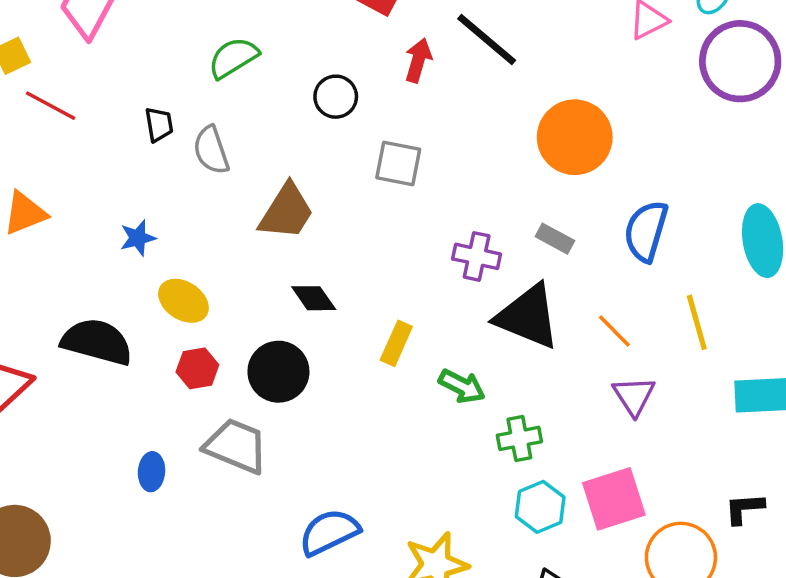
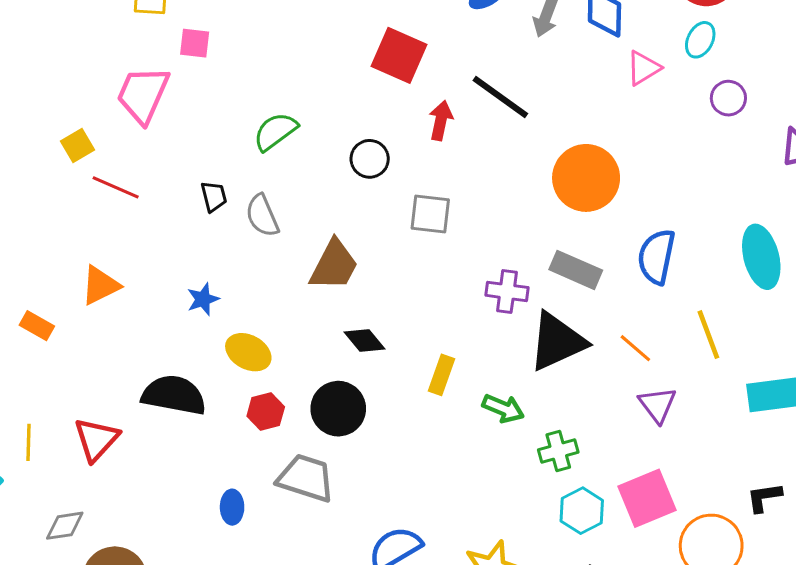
purple circle: (740, 61) -> (728, 98), size x0.5
gray rectangle: (555, 239) -> (576, 270), size x1.5
black triangle: (528, 317) -> (557, 342), turned -42

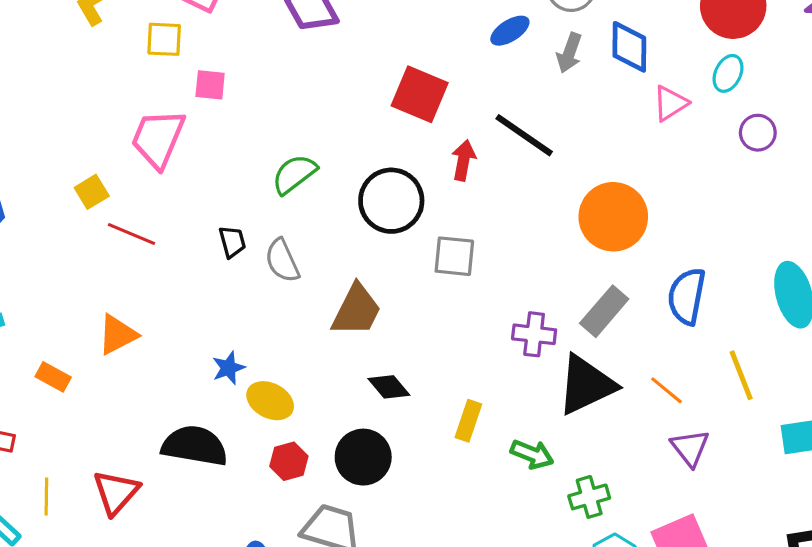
black circle: (370, 159) -> (391, 201), size x1.6
gray rectangle: (576, 270) -> (604, 311), turned -72
blue star: (203, 299) -> (228, 368), moved

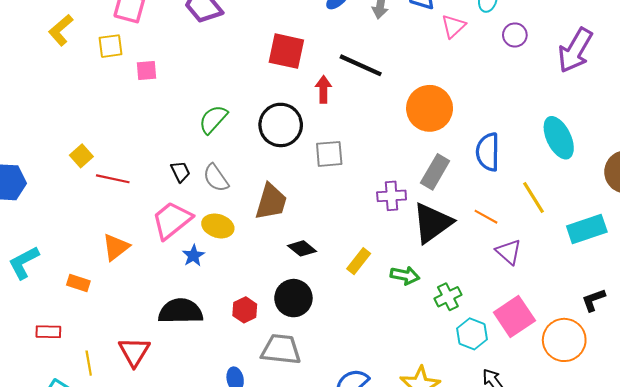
pink trapezoid: (158, 139) -> (172, 220), moved, turned 39
yellow ellipse: (270, 401) -> (218, 226), moved
yellow rectangle: (468, 421) -> (359, 261), turned 30

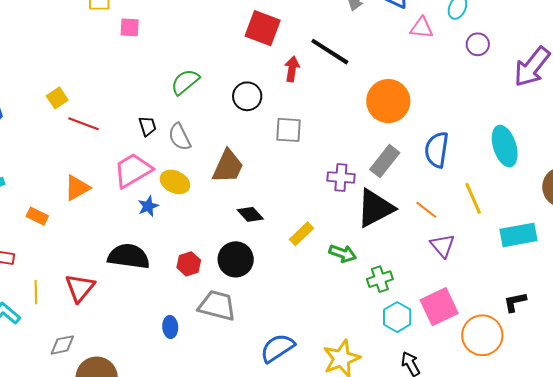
pink triangle: (453, 26) -> (422, 28), turned 40
black circle: (281, 125) -> (247, 96), size x0.7

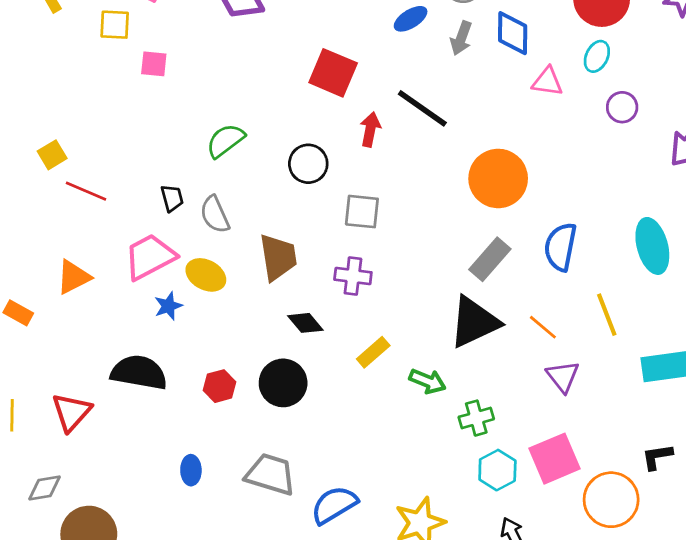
brown trapezoid: (228, 166) -> (278, 257), turned -36
purple cross: (341, 177) -> (353, 276), moved
gray trapezoid: (217, 306) -> (270, 474), moved

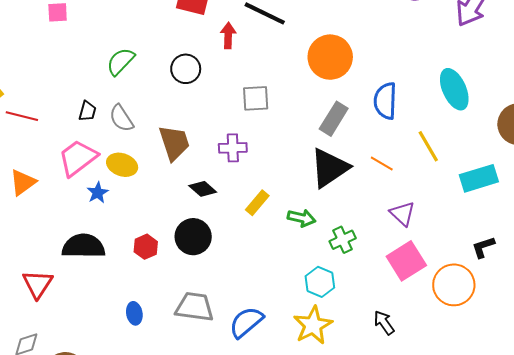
black trapezoid: (172, 198) -> (87, 111), turned 40
gray square: (362, 212) -> (256, 98), moved
purple triangle: (563, 376) -> (402, 214), moved
cyan hexagon: (497, 470) -> (320, 282), moved

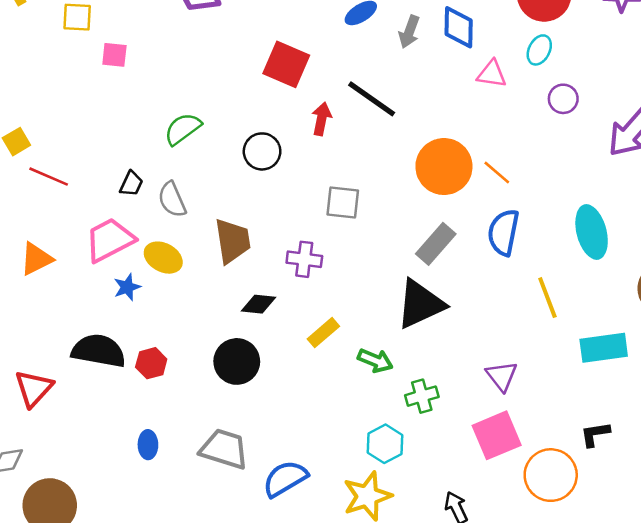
orange line: (382, 163) -> (497, 173), moved
black diamond: (203, 189) -> (258, 304), turned -44
red hexagon: (146, 247) -> (151, 363), moved

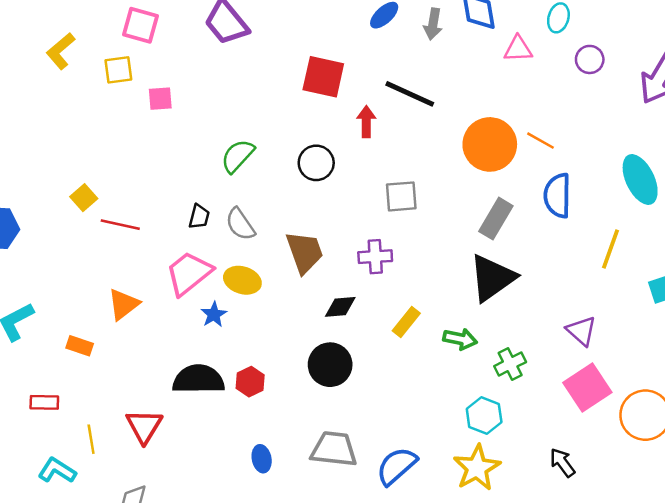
yellow line: (547, 298) -> (610, 249), turned 51

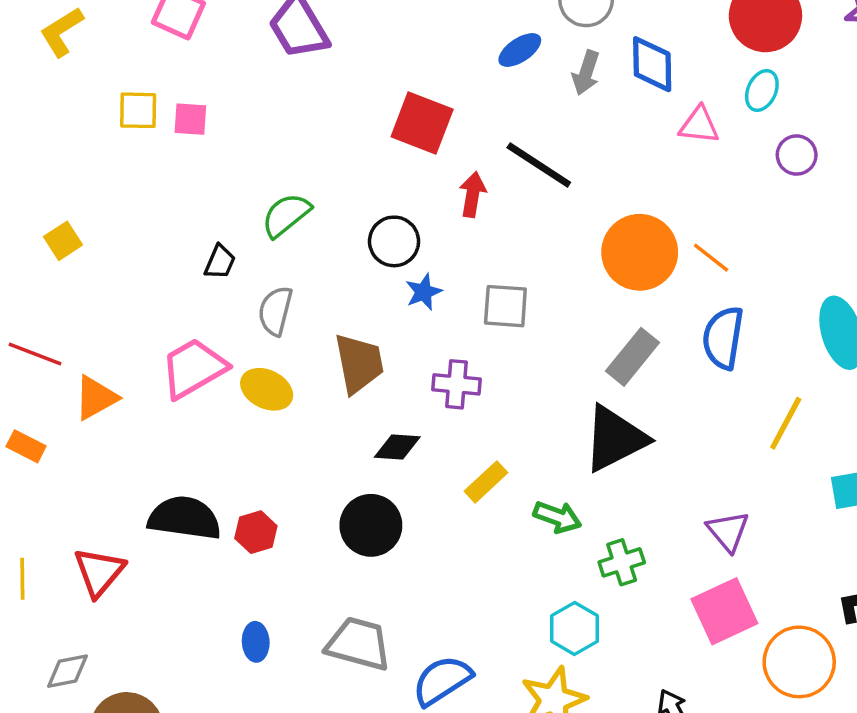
yellow square: (118, 70) -> (138, 110), moved
black trapezoid: (199, 217) -> (220, 262), moved
gray semicircle: (240, 224) -> (275, 311), turned 40
red line: (120, 225) -> (35, 354), moved
blue star: (214, 315) -> (424, 292), moved

